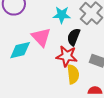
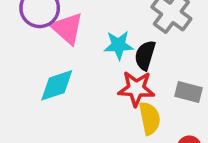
cyan star: (62, 15) -> (119, 45), moved
pink triangle: (41, 37) -> (67, 28), moved

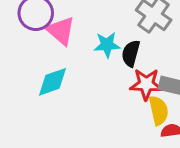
red star: (136, 89) -> (146, 84), moved
yellow semicircle: (150, 118) -> (159, 110), moved

